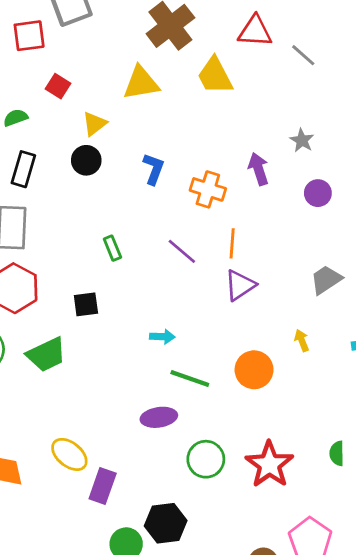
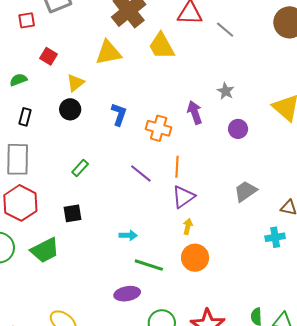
red square: (29, 36) -> (27, 20), size x0.7
black rectangle: (23, 169) -> (25, 117), size x0.7
green rectangle: (112, 248) -> (80, 168), moved, turned 66
yellow arrow: (302, 340) -> (188, 227), moved, turned 35

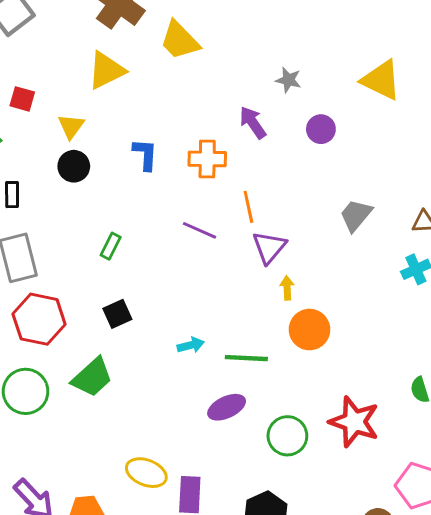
cyan arrow: (128, 235) -> (191, 345), moved

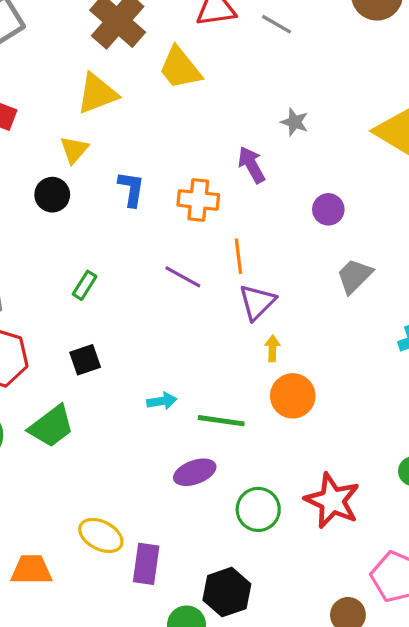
yellow triangle: (71, 126) -> (74, 150), moved
purple circle: (321, 129) -> (328, 209), moved

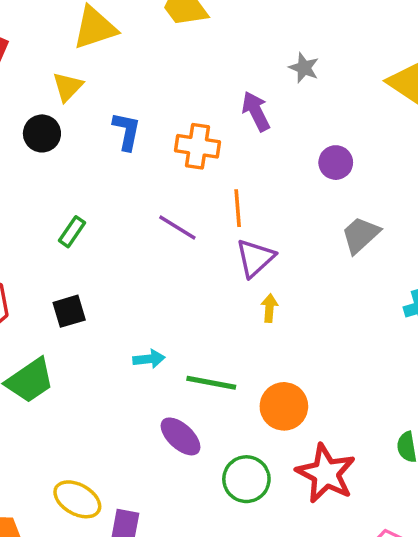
orange circle: (293, 396) -> (284, 406), moved
purple ellipse: (195, 472) -> (181, 436), turned 60

